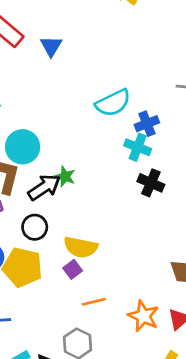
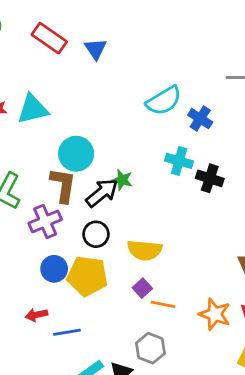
blue cross: (147, 124) -> (200, 119), turned -30
cyan cross: (138, 147) -> (179, 161), moved
purple square: (73, 269) -> (142, 288), moved
orange line: (94, 302) -> (163, 304), turned 30

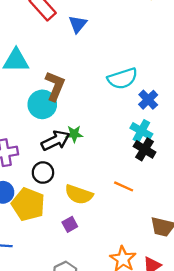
cyan cross: (179, 161) -> (141, 131), moved
green star: (122, 180) -> (74, 134), turned -30
brown L-shape: (63, 185) -> (55, 86), moved
orange line: (163, 304) -> (124, 186), moved

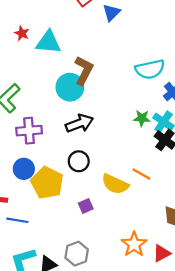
green star: (74, 134) -> (142, 118), moved
black circle: (43, 173) -> (79, 161), moved
yellow semicircle: (79, 194) -> (115, 184), moved

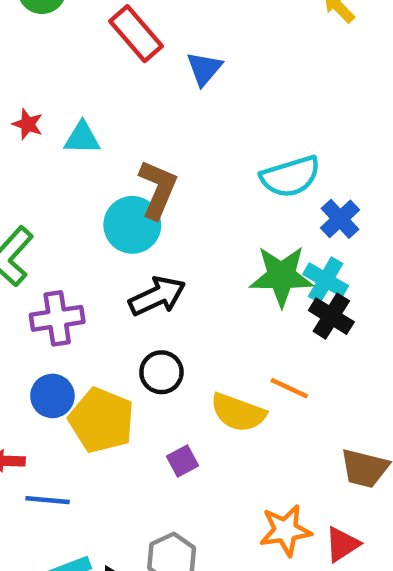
cyan triangle: (48, 42) -> (82, 138), size x0.7
green star: (142, 118) -> (281, 276), size x1.8
orange star: (134, 244) -> (285, 530), turned 30

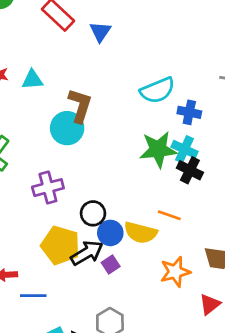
blue cross: (340, 219) -> (189, 112), turned -30
black arrow: (157, 296) -> (87, 253), moved
purple cross: (57, 318) -> (48, 188), moved
blue circle: (52, 396) -> (110, 233), moved
orange star: (285, 530) -> (175, 272), moved

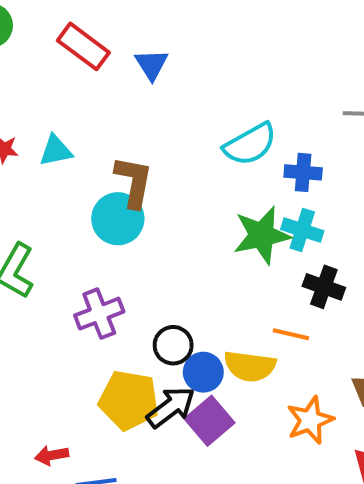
black cross: (190, 170) -> (324, 287), moved
purple square: (111, 265) -> (209, 421), size x1.6

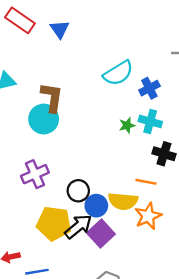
blue cross: (303, 172) -> (149, 88), turned -30
green star: (262, 235) -> (127, 125), size x0.5
orange star: (310, 420) -> (148, 216), moved

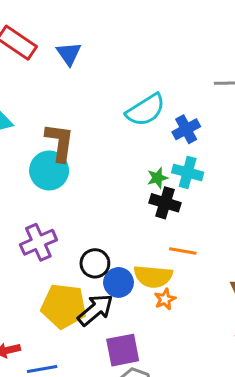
black cross: (164, 154) -> (165, 203), moved
orange star: (148, 216) -> (165, 299), moved, size x0.6
purple square: (101, 233) -> (123, 350), moved, turned 32

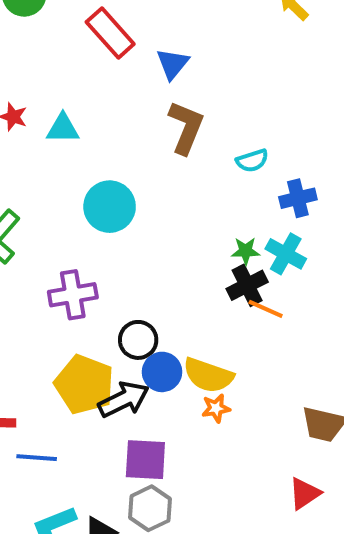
cyan semicircle: (146, 110) -> (252, 161), size x0.6
brown L-shape: (60, 142) -> (186, 127), moved
black cross: (165, 203) -> (247, 285), turned 32
orange line: (183, 251) -> (266, 309), moved

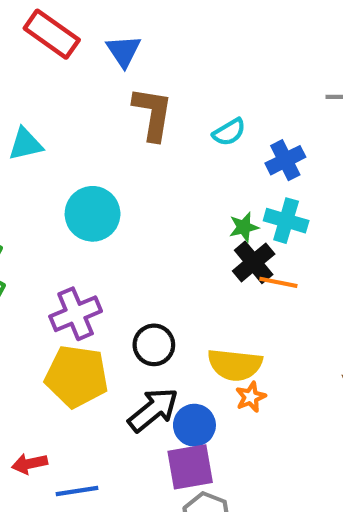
blue circle: (162, 372) -> (194, 425), moved
yellow pentagon: (84, 384) -> (77, 376), moved

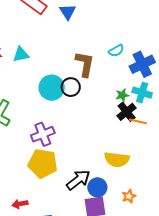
brown L-shape: (153, 114) -> (85, 64), moved
blue cross: (285, 160) -> (142, 64), size x1.4
black circle: (154, 345) -> (71, 87), moved
orange star: (251, 397) -> (129, 196), moved

